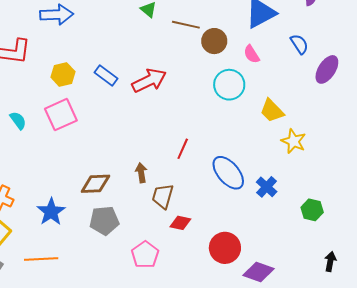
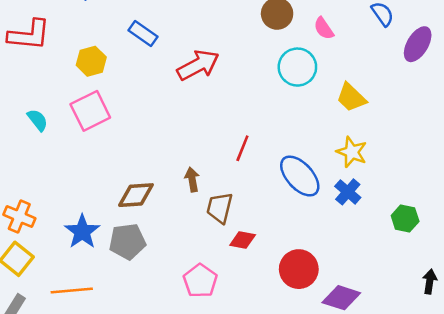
blue rectangle: (106, 75) -> (143, 34), moved
yellow star: (294, 141) -> (352, 152), moved
gray pentagon: (104, 221) -> (127, 241), moved

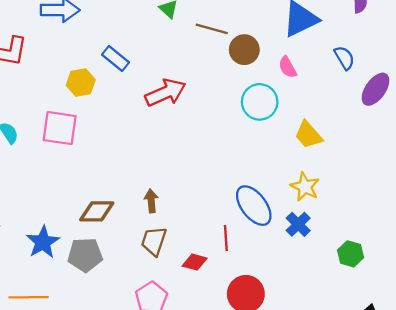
yellow hexagon: (91, 61) -> (81, 83), moved
pink square: (90, 111) -> (60, 128), turned 30
red line: (242, 148) -> (226, 238), moved, turned -30
brown trapezoid: (220, 208) -> (154, 241), moved

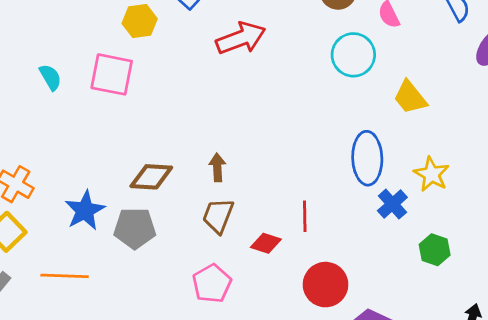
yellow star: (305, 187) -> (432, 174), moved
blue ellipse: (254, 206) -> (367, 158), moved, turned 33
green hexagon: (351, 254) -> (435, 250), moved

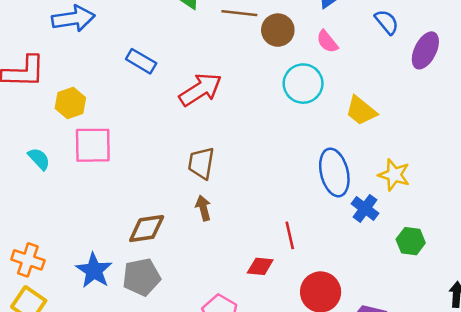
yellow hexagon: (140, 21) -> (70, 103), moved
brown trapezoid: (218, 216) -> (201, 163), moved

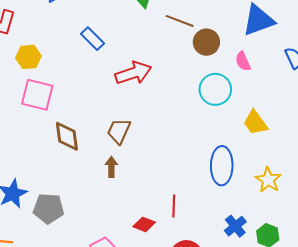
blue cross: (365, 208) -> (235, 226), moved
brown diamond: (147, 229) -> (67, 136), moved, turned 76

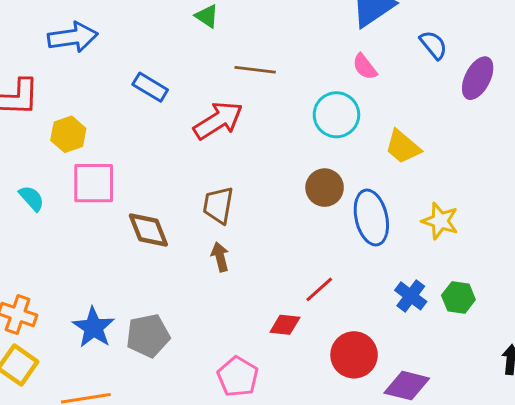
brown line: (180, 21) -> (255, 70), moved
brown circle: (206, 42) -> (325, 188), moved
red line: (174, 206) -> (319, 289), turned 60

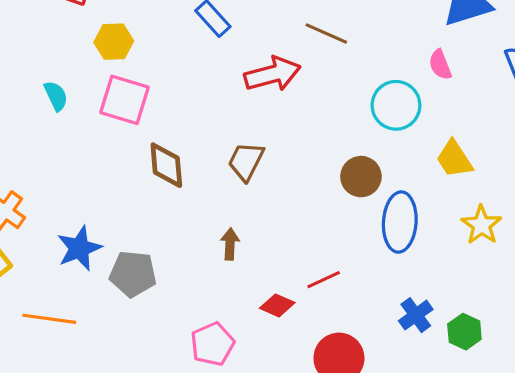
yellow star: (440, 221) -> (481, 225), moved
brown arrow: (220, 257) -> (230, 244), moved

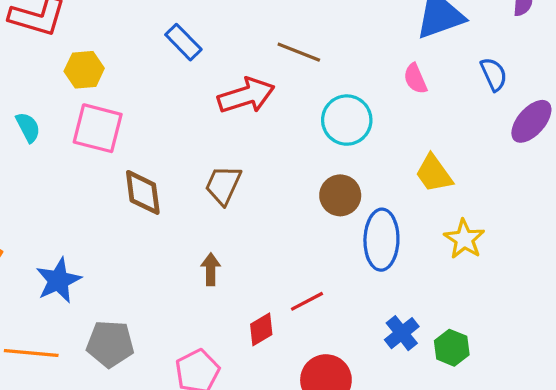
cyan circle: (396, 105) -> (347, 120), moved
gray pentagon: (133, 274) -> (110, 344), moved
red diamond: (277, 305) -> (261, 329), turned -52

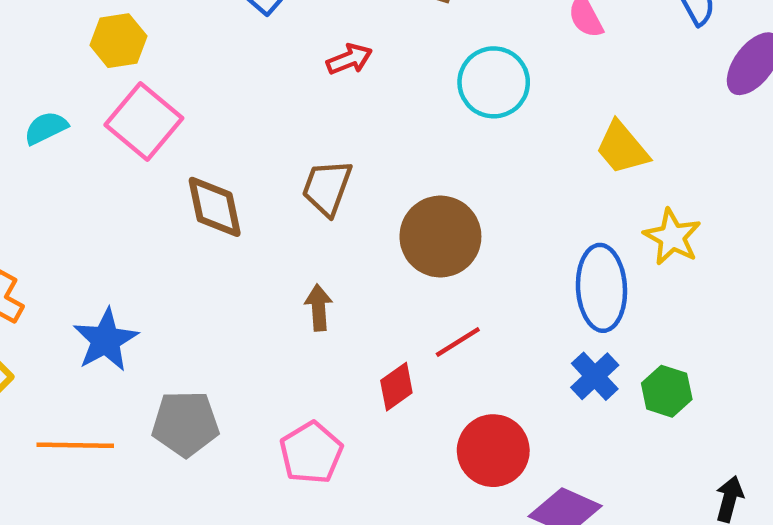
red arrow: (246, 96) -> (349, 59), size x0.6
cyan semicircle: (28, 127) -> (46, 128), turned -84
pink square: (98, 128) -> (144, 121), turned 30
brown circle: (340, 195) -> (440, 237), moved, size x1.4
blue ellipse: (381, 240) -> (601, 288), moved

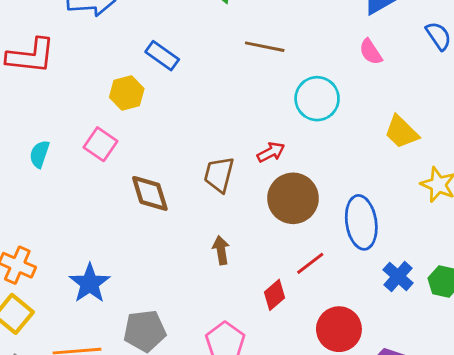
yellow hexagon: (118, 41) -> (127, 93), moved
red arrow: (349, 59) -> (271, 152), moved
pink square: (144, 121) -> (100, 144), size x0.7
cyan semicircle: (46, 128) -> (39, 154), turned -40
blue ellipse: (601, 288) -> (361, 222), moved

